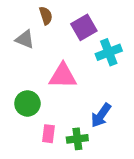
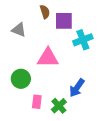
brown semicircle: (46, 16) -> (45, 12), moved
purple square: (84, 27) -> (64, 21), turned 30
green cross: (77, 139) -> (59, 106), turned -35

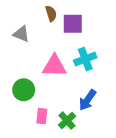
cyan cross: (83, 40) -> (85, 59), moved

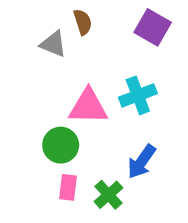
purple square: (73, 24) -> (153, 27), moved, turned 30
gray triangle: (21, 34) -> (53, 44), moved
green circle: (24, 90) -> (61, 145), moved

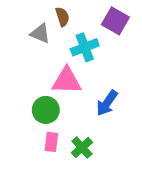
cyan cross: (138, 95) -> (85, 47), moved
blue arrow: (142, 162) -> (107, 103), moved

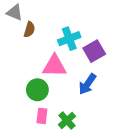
brown semicircle: (62, 17) -> (29, 30), moved, turned 35
purple square: (115, 21) -> (94, 51), moved, turned 30
gray triangle: (40, 33) -> (15, 12), moved

